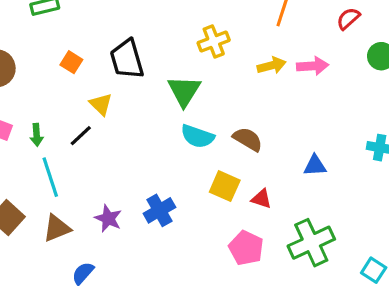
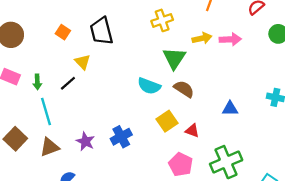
green triangle: (184, 91) -> (174, 58), moved
yellow square: (225, 186) -> (167, 121), turned 30

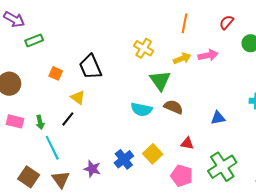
yellow cross: (162, 20) -> (144, 48), turned -30
yellow square: (167, 121) -> (153, 154), moved
brown triangle: (50, 147) -> (61, 179), turned -36

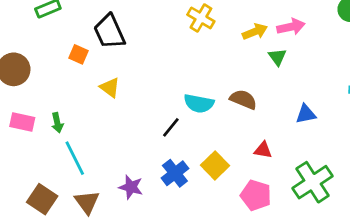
black trapezoid: (90, 67) -> (109, 32), moved
green triangle: (160, 81) -> (277, 57), moved, size x0.6
black line: (68, 119) -> (171, 127), moved

